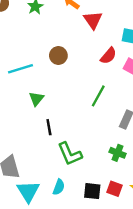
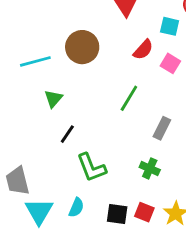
brown circle: (58, 55) -> (82, 47), size x1.5
black line: (49, 127) -> (67, 134), turned 42

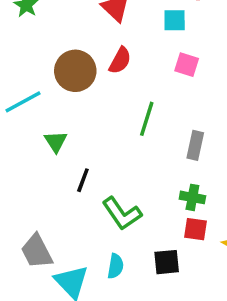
red semicircle: (143, 50) -> (120, 60), moved
red square: (144, 212) -> (195, 229), moved

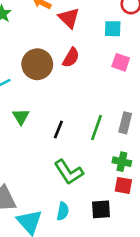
green line: (147, 119) -> (97, 128), moved
black line: (83, 180) -> (58, 129), moved

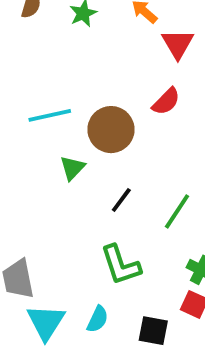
brown circle: (37, 64) -> (111, 130), moved

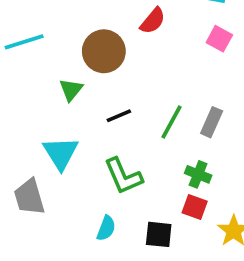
cyan line: (50, 115) -> (24, 42), moved
black line: (121, 200) -> (119, 116), turned 35
cyan triangle: (46, 322) -> (61, 153), moved

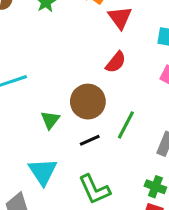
brown circle: (104, 51) -> (88, 102), moved
green line: (171, 122) -> (126, 125), moved

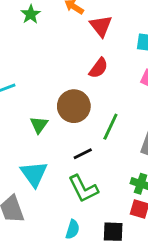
black line: (90, 140) -> (83, 154), moved

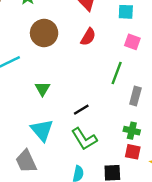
brown circle: (74, 106) -> (44, 33), moved
green line: (110, 127) -> (117, 73), moved

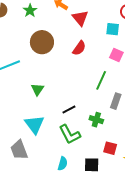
green cross: (132, 131) -> (96, 120), moved

